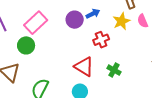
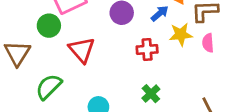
blue arrow: (93, 14) -> (160, 13), moved, turned -32
red triangle: (84, 67) -> (82, 50), moved

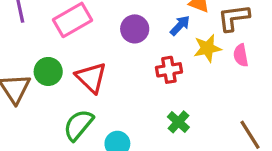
green circle: (49, 26) -> (48, 71), moved
green semicircle: (49, 87) -> (78, 125), moved

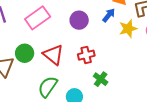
red cross: (169, 70) -> (86, 55), moved
green cross: (178, 122) -> (101, 79), moved

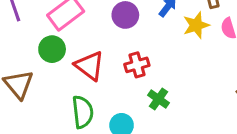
green circle: (25, 53) -> (52, 49), moved
green semicircle: (48, 87) -> (83, 112), turned 140

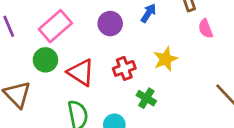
yellow star: (196, 25) -> (165, 59), moved

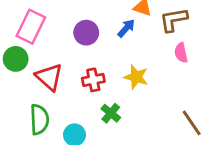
pink rectangle: (55, 26) -> (31, 27), turned -32
yellow star: (165, 59) -> (136, 77), turned 30

